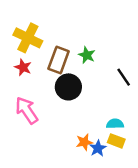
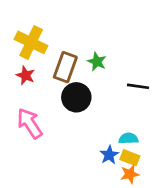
black line: (124, 77) -> (138, 86), turned -48
orange star: (84, 142) -> (130, 174), moved
blue star: (98, 148) -> (109, 155), moved

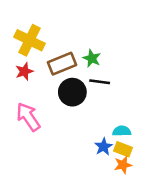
brown rectangle: (65, 67) -> (62, 64), turned 48
red star: (26, 75) -> (24, 71), turned 30
black line: (138, 86) -> (100, 82), moved

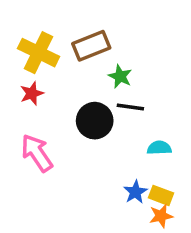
brown rectangle: (62, 64) -> (91, 46), moved
cyan semicircle: (122, 131) -> (159, 148), moved

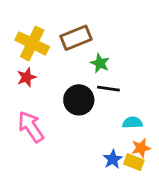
orange star: (161, 216) -> (141, 148), moved

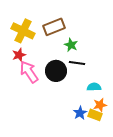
pink arrow: (31, 127) -> (29, 72), moved

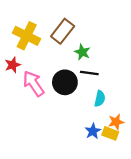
brown rectangle: (54, 27) -> (63, 31), turned -30
red star: (19, 55) -> (13, 65), moved
cyan semicircle: (94, 87) -> (100, 99), moved, turned 104

